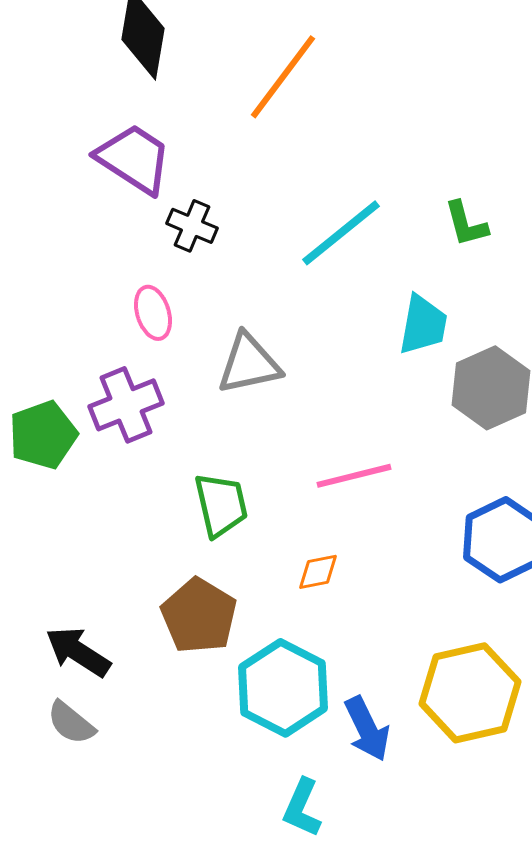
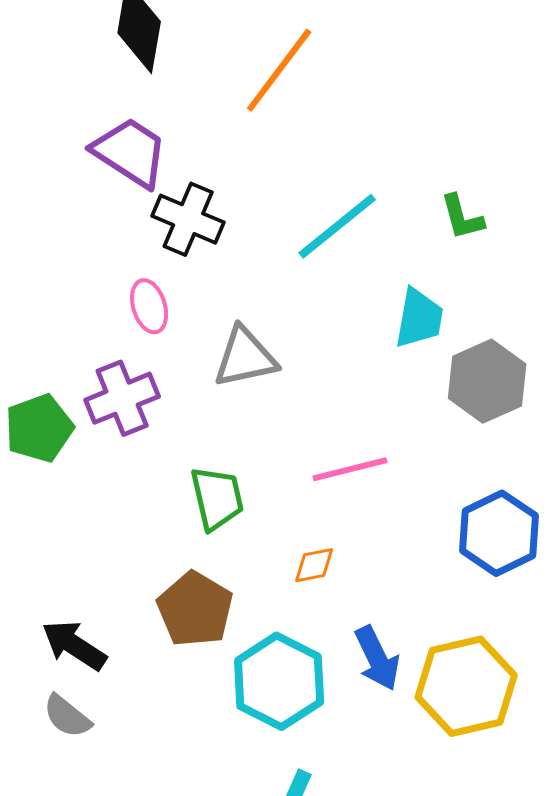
black cross: (192, 226) -> (188, 219), size x1.4
blue arrow: (367, 729) -> (377, 658), moved

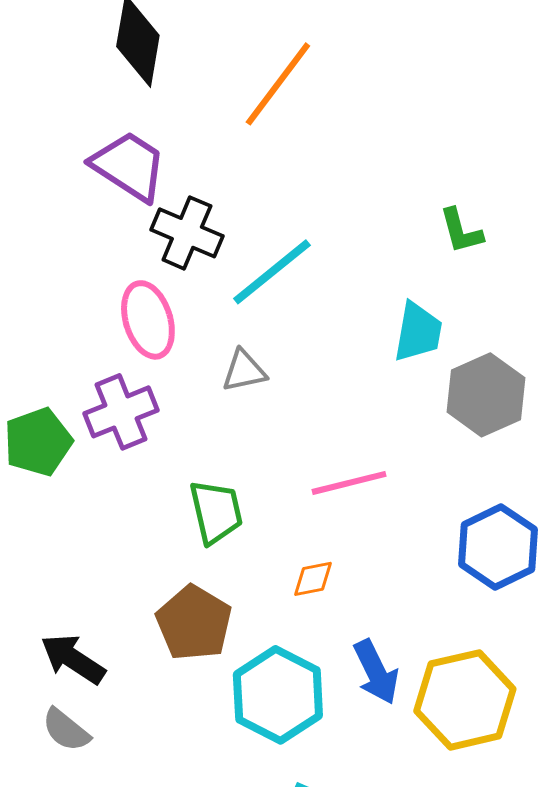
cyan line: (337, 226) -> (272, 272), moved
pink ellipse: (149, 306) -> (148, 320), size x1.4
gray triangle: (245, 357) -> (244, 371), size x0.7

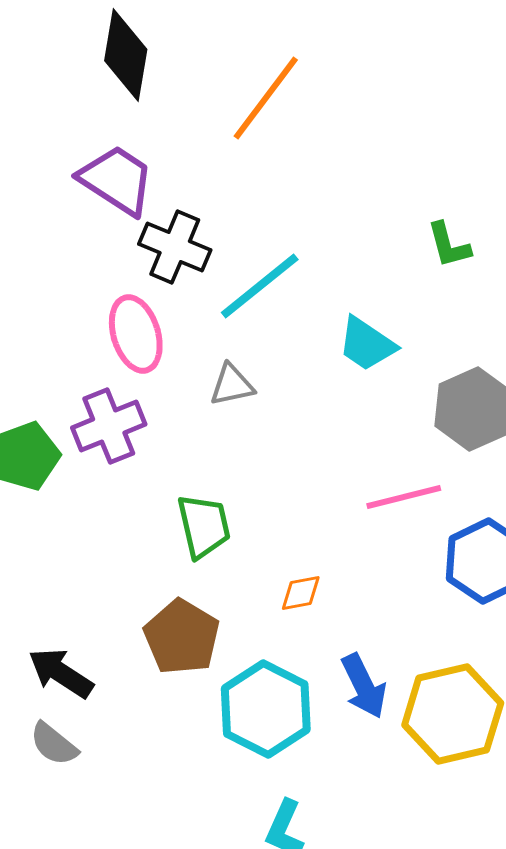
cyan trapezoid: (418, 332) -> (367, 344), moved, turned 114
pink line: (349, 483) -> (404, 497), moved

